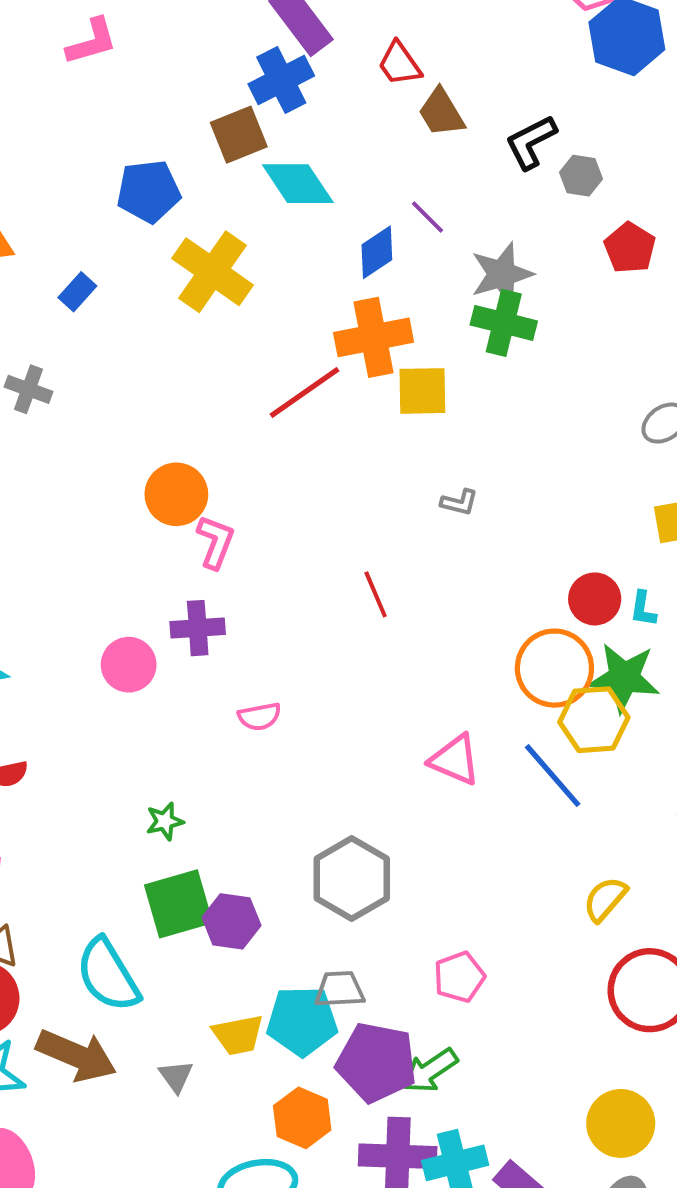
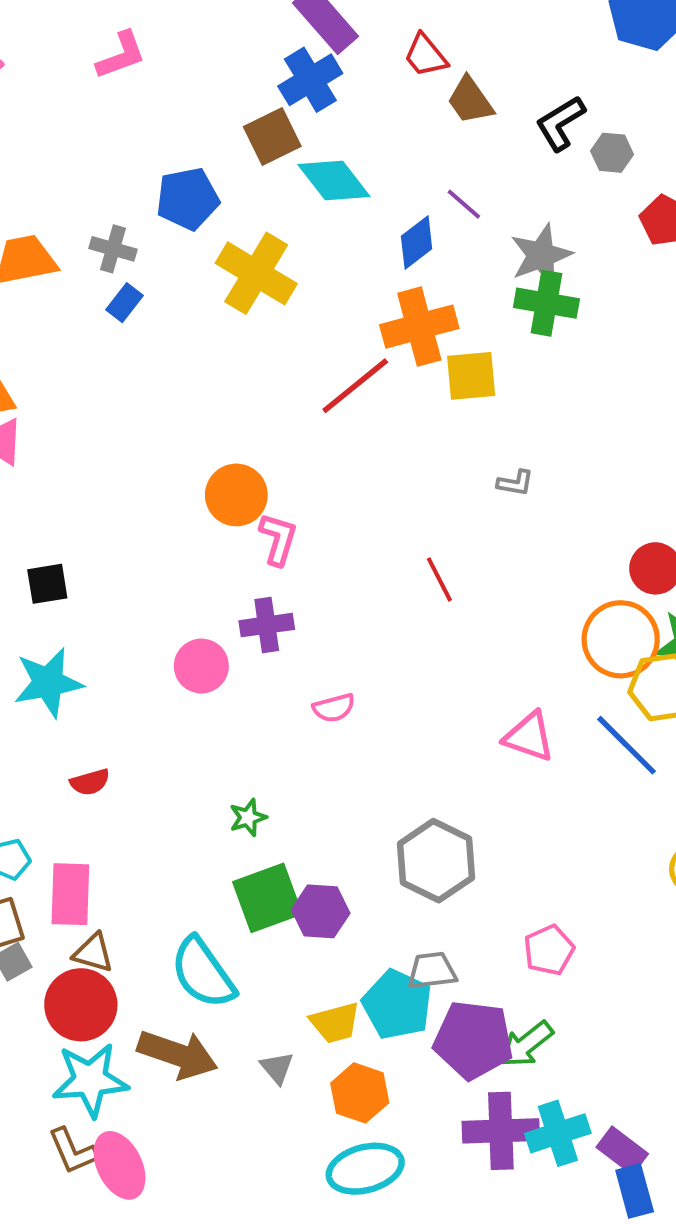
gray cross: (29, 389) -> (113, 249), moved
cyan pentagon: (302, 1021) -> (397, 1005), turned 30
orange hexagon: (302, 1118) -> (360, 1093), moved

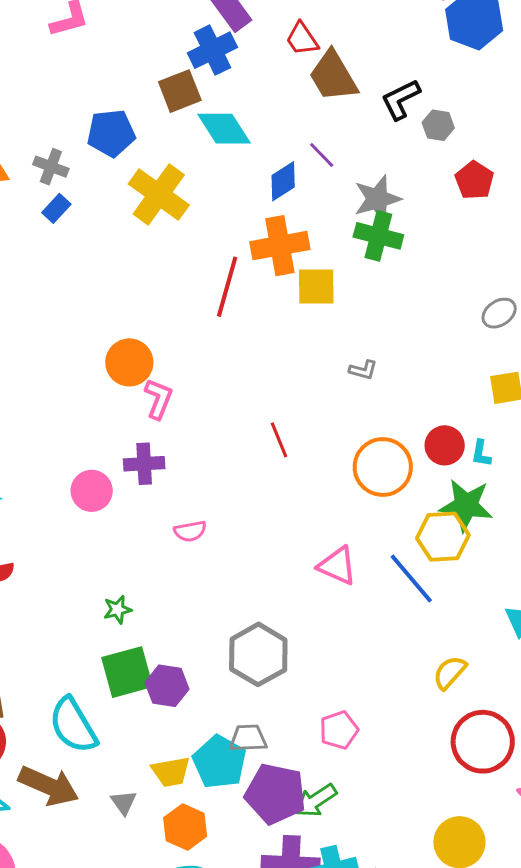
brown trapezoid: (470, 100) -> (333, 76), size x1.4
red line: (355, 386) -> (227, 287), turned -40
gray L-shape: (515, 483) -> (363, 370), moved
orange circle: (621, 639) -> (383, 467), moved

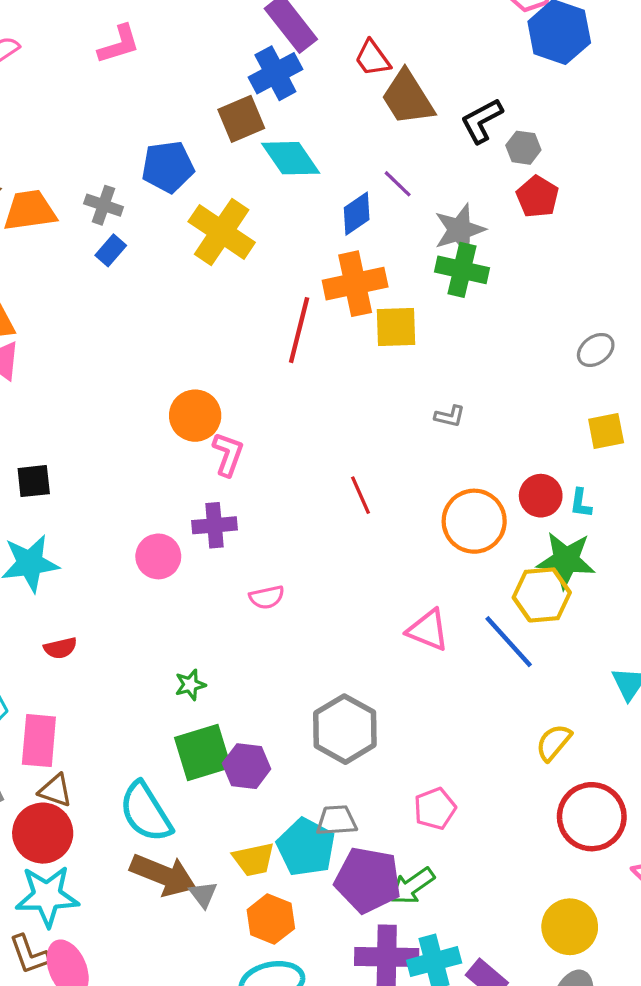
red pentagon: (474, 180) -> (538, 197), moved
brown arrow: (49, 786) -> (163, 875), moved

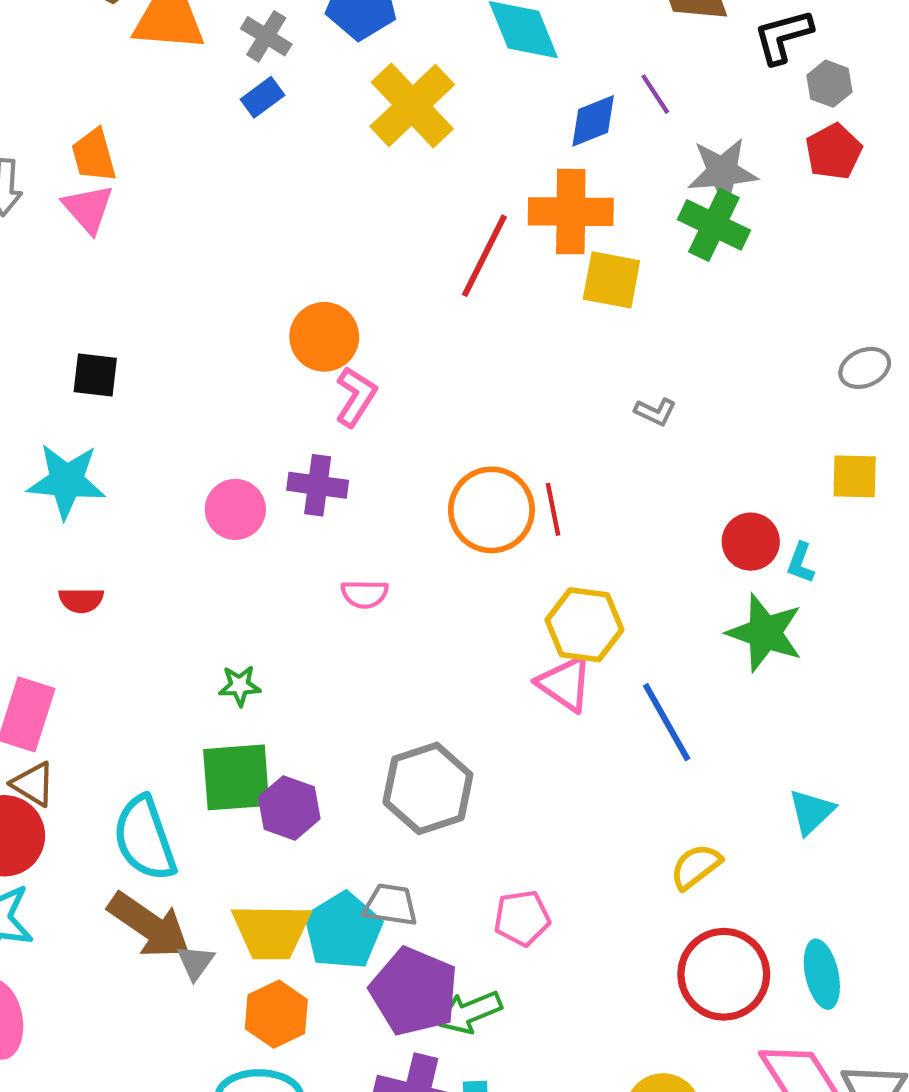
red line: (360, 495) -> (553, 509), moved
orange circle: (474, 521) -> (491, 510), moved
yellow hexagon: (542, 595) -> (584, 625), moved
yellow trapezoid: (254, 859) -> (271, 931), size x1.4

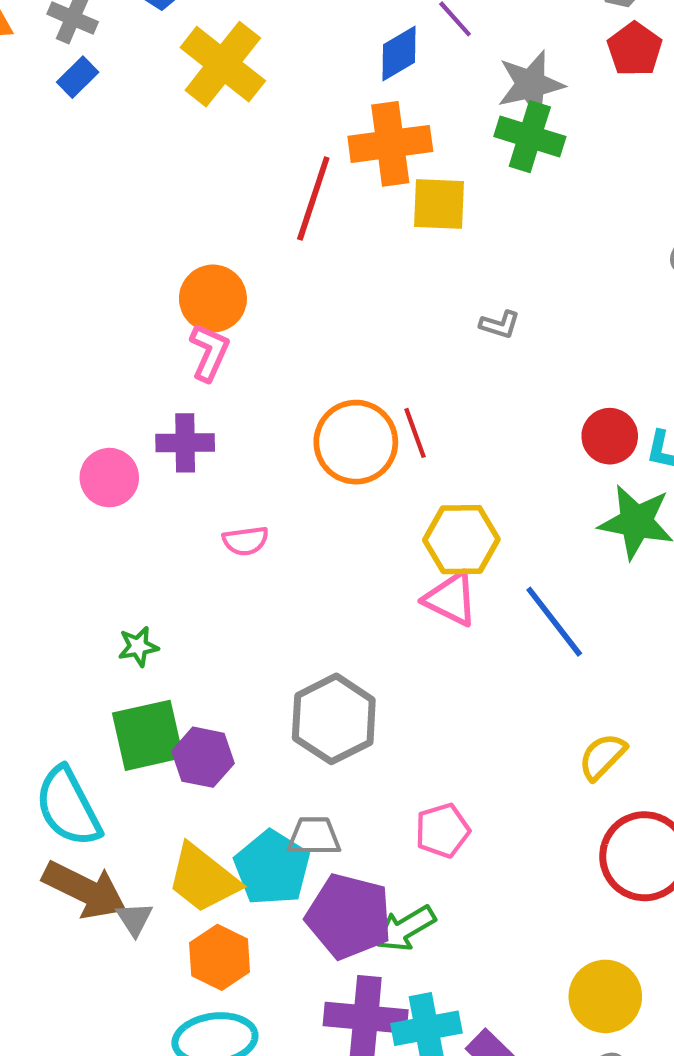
orange circle: (324, 337) -> (213, 298), moved
yellow trapezoid: (271, 931) -> (203, 879), turned 46

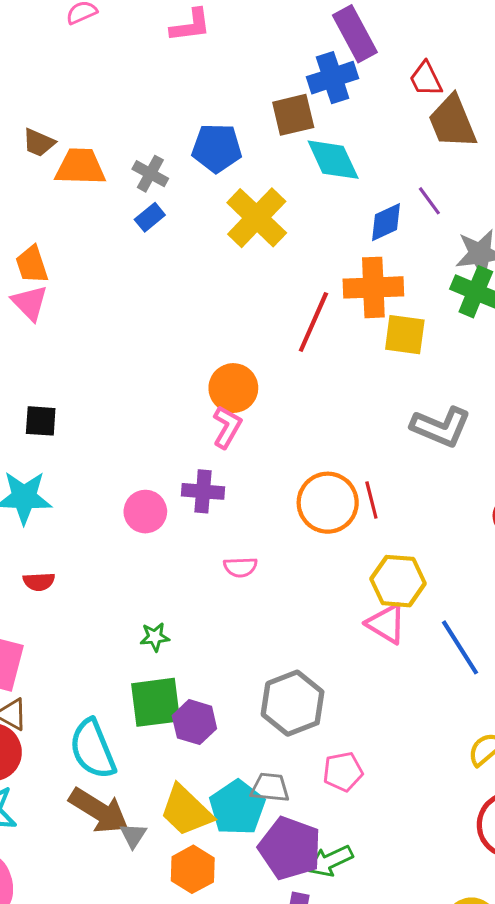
gray L-shape: (500, 325) -> (441, 427), size x2.0
pink pentagon: (442, 830) -> (343, 772), moved

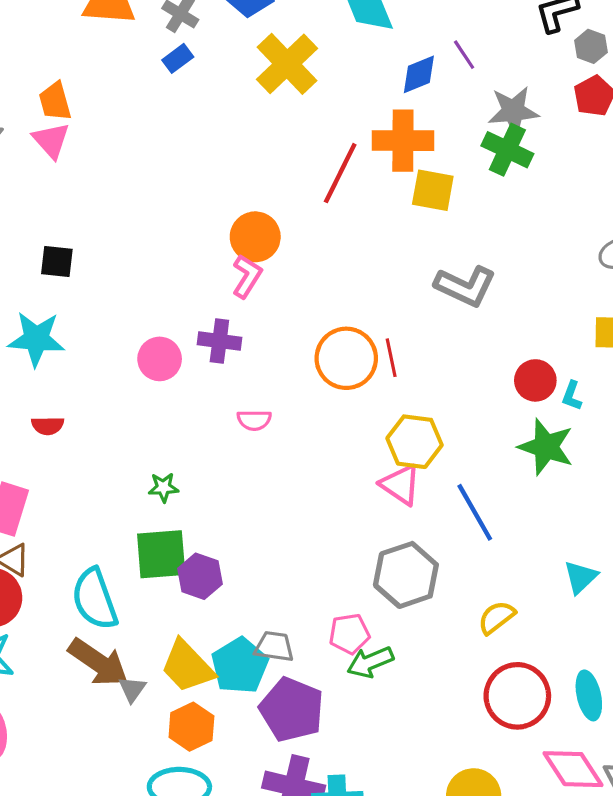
gray hexagon: (293, 703) -> (406, 575), moved
green arrow: (330, 861) -> (370, 662), moved

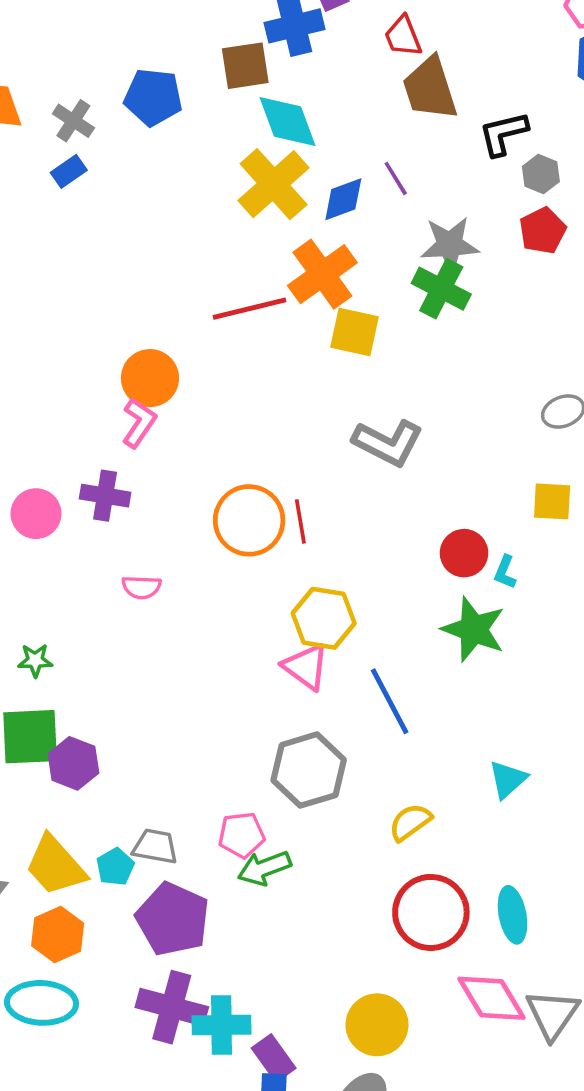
yellow cross: (287, 64) -> (274, 184), moved
orange cross: (403, 141) -> (322, 274), turned -38
red line: (340, 173) -> (249, 309), turned 48
cyan pentagon: (240, 666) -> (115, 867), size x0.6

